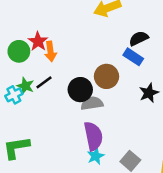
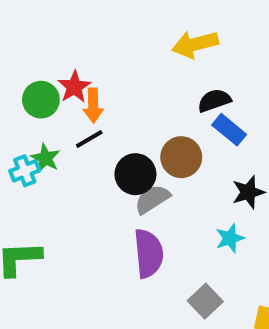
black semicircle: (139, 38) -> (214, 101), moved
black line: (44, 82) -> (89, 139), moved
gray semicircle: (92, 103) -> (152, 199), turned -30
cyan star: (96, 156) -> (230, 238), moved

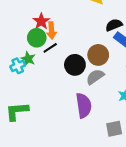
green circle: (41, 100) -> (37, 38), moved
gray semicircle: (152, 199) -> (95, 77), moved
gray square: (205, 301) -> (114, 129), turned 35

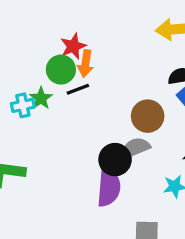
black circle: (75, 65) -> (115, 160), moved

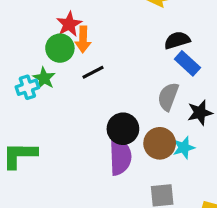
black line: (78, 89) -> (93, 72), moved
brown circle: (148, 116) -> (160, 143), moved
gray semicircle: (136, 148) -> (168, 97), moved, turned -40

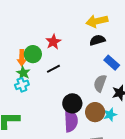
red star: (69, 24) -> (53, 42), moved
orange arrow: (83, 39) -> (22, 58), moved
black semicircle: (177, 40) -> (97, 40), moved
cyan cross: (27, 87) -> (22, 85), moved

